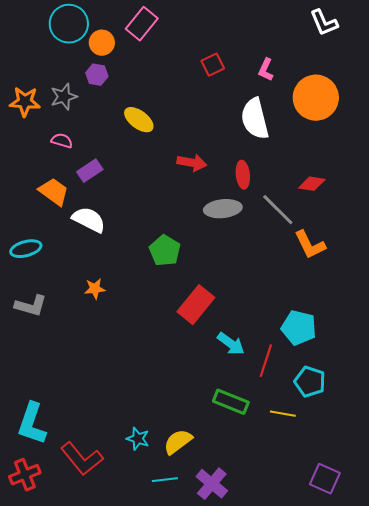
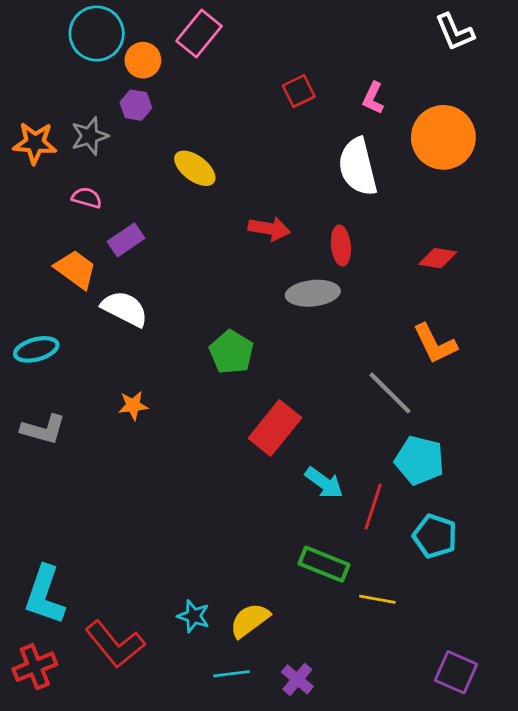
gray line: (278, 210) -> (390, 393), moved
yellow line: (283, 414) -> (377, 599), moved
purple cross: (212, 484) -> (297, 679), size x0.7

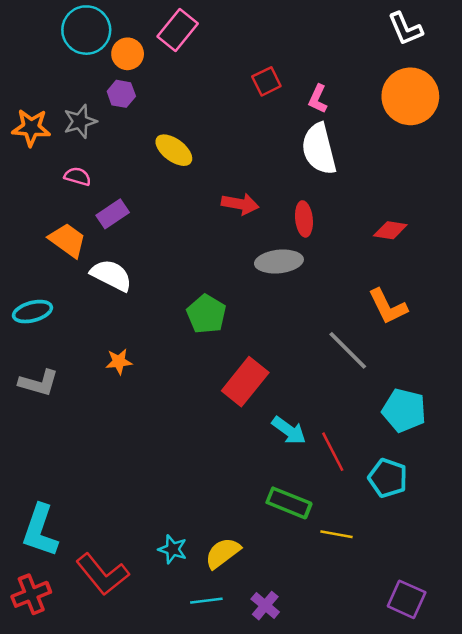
pink L-shape: (373, 98) -> (318, 99), moved
orange circle: (443, 137) -> (410, 96), moved
cyan pentagon: (419, 460) -> (404, 410), moved
red line: (373, 507) -> (333, 452), turned -45

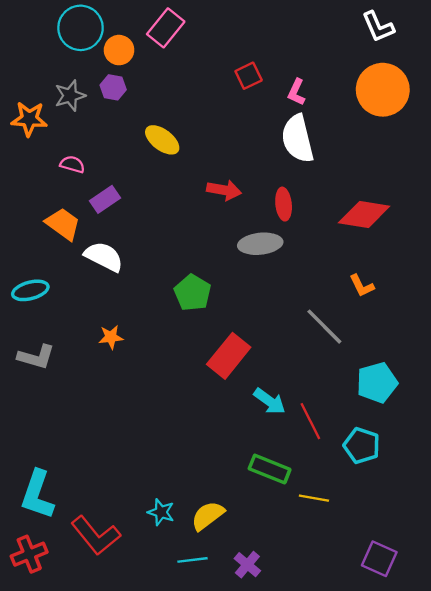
gray star: (80, 121) -> (70, 96), moved
red diamond: (390, 230) -> (364, 215), size x1.6
orange L-shape: (388, 307) -> (362, 286), size x0.7
cyan pentagon: (404, 410) -> (377, 383), turned -30

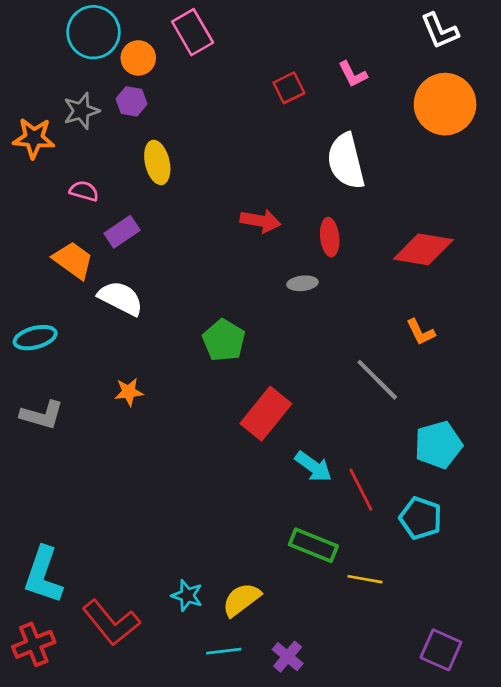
pink rectangle: (166, 28) -> (193, 32), turned -69
pink L-shape: (296, 92) -> (353, 74), moved, turned -52
yellow ellipse: (162, 140) -> (157, 162), moved, turned 40
gray ellipse: (260, 244) -> (303, 283), size x0.6

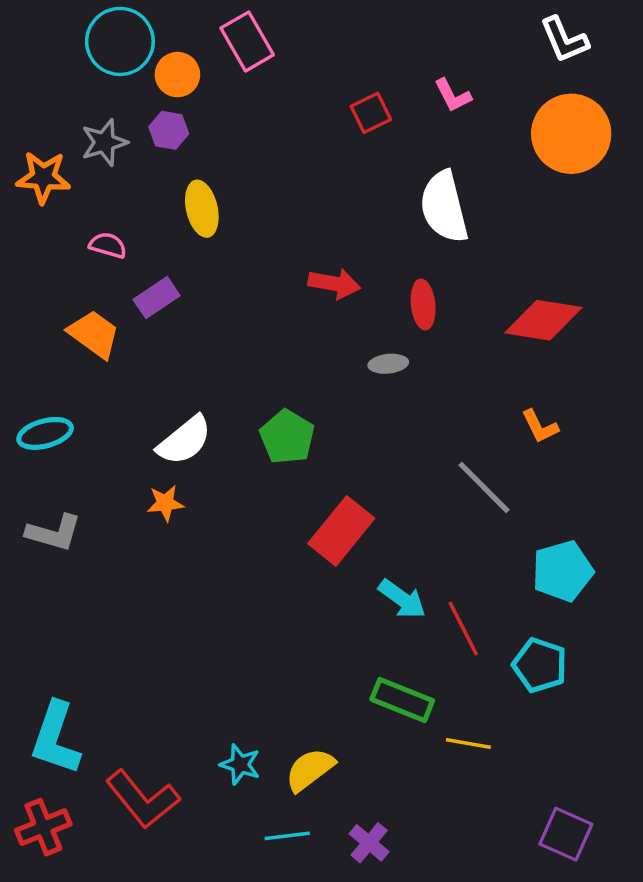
white semicircle: (121, 298) -> (184, 440), moved, turned 114

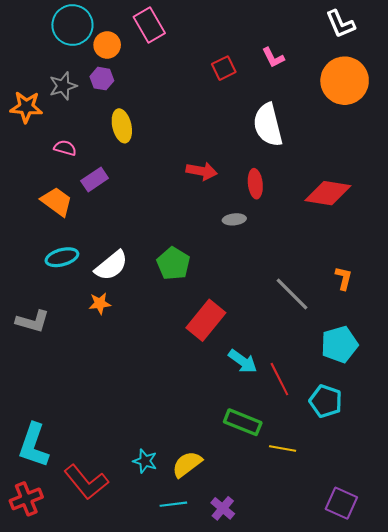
orange L-shape: (540, 426) -> (344, 278), moved, turned -140
cyan ellipse: (45, 433) -> (62, 257), moved

